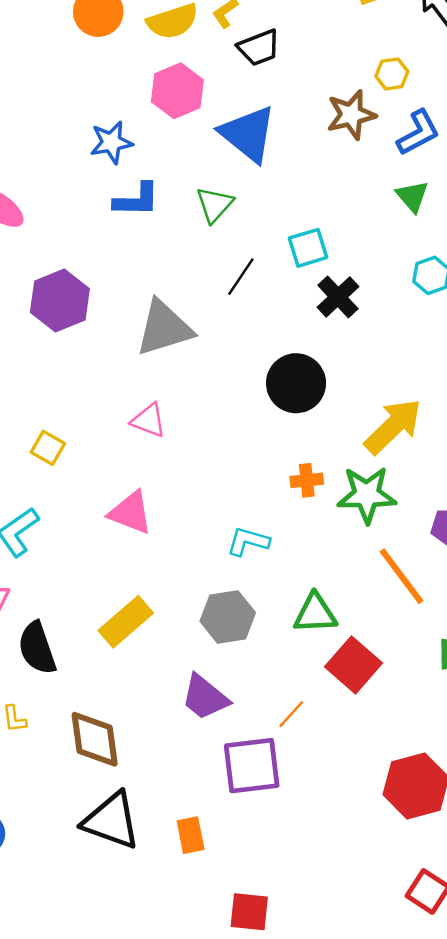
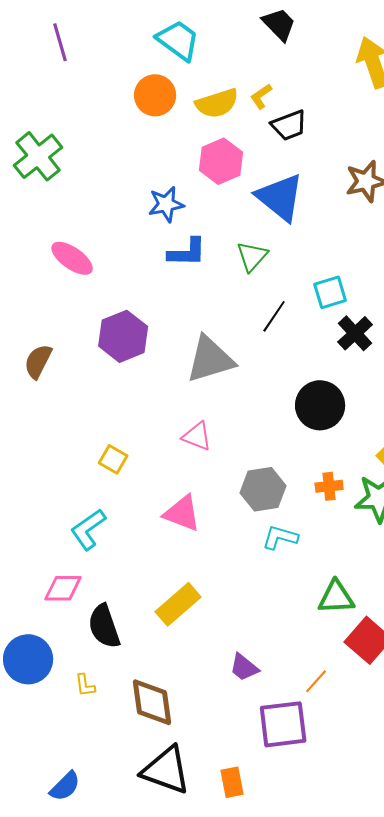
gray hexagon: (228, 617) -> (263, 489), moved
purple trapezoid: (205, 697) -> (244, 667), size x0.7

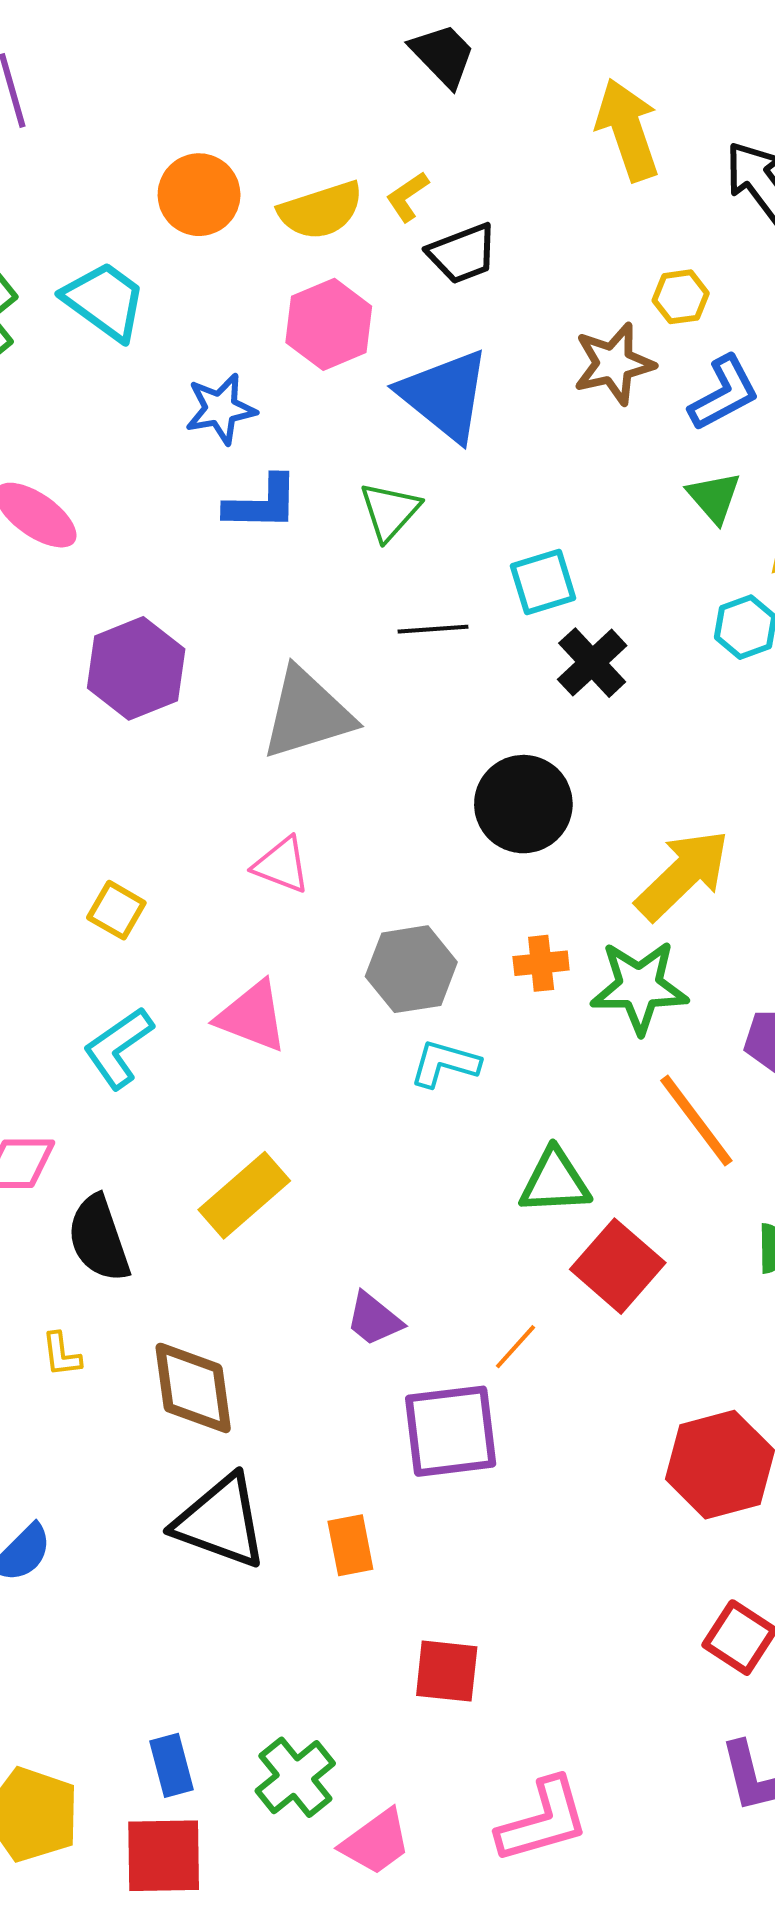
cyan trapezoid: (178, 40) -> (105, 301), moved
black line: (274, 316) -> (433, 629), turned 52
cyan L-shape: (88, 529) -> (118, 1048), moved

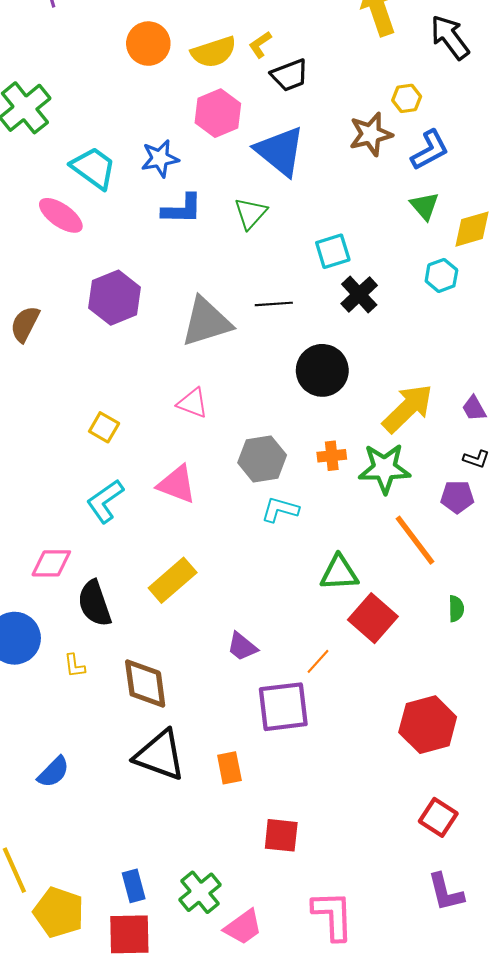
cyan trapezoid: (105, 301) -> (93, 168), moved
black line: (433, 629) -> (274, 304), moved
pink L-shape: (543, 1820) -> (333, 915), turned -76

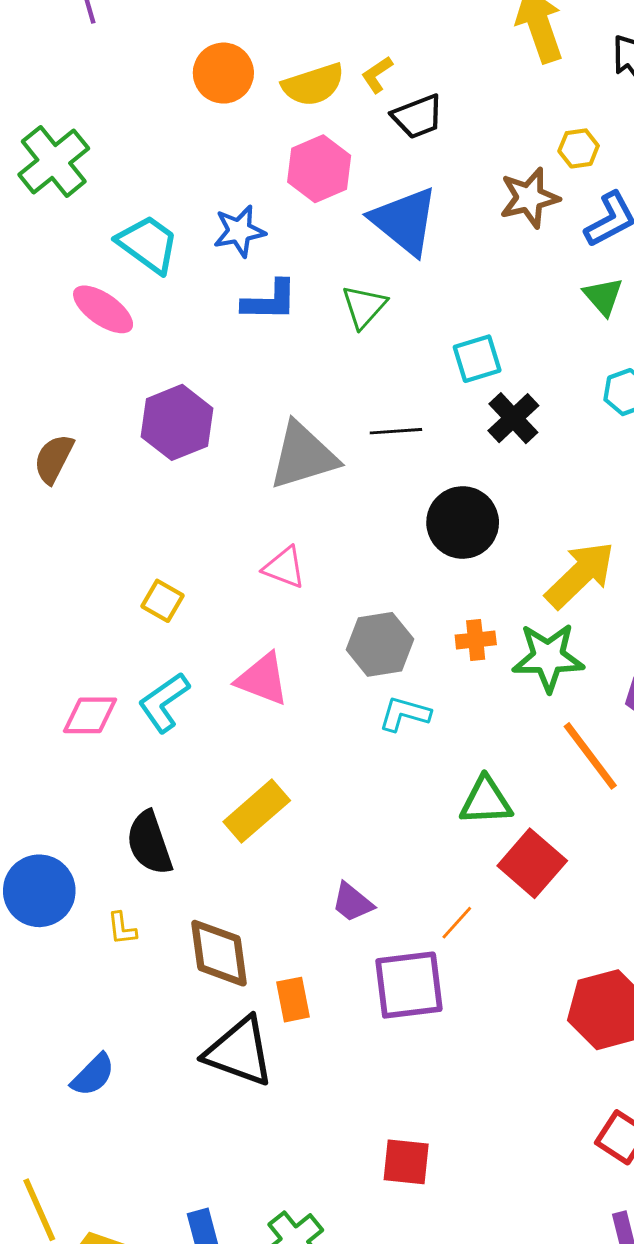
pink diamond: (51, 563) -> (90, 715), moved
orange rectangle: (229, 768) -> (293, 1000), moved

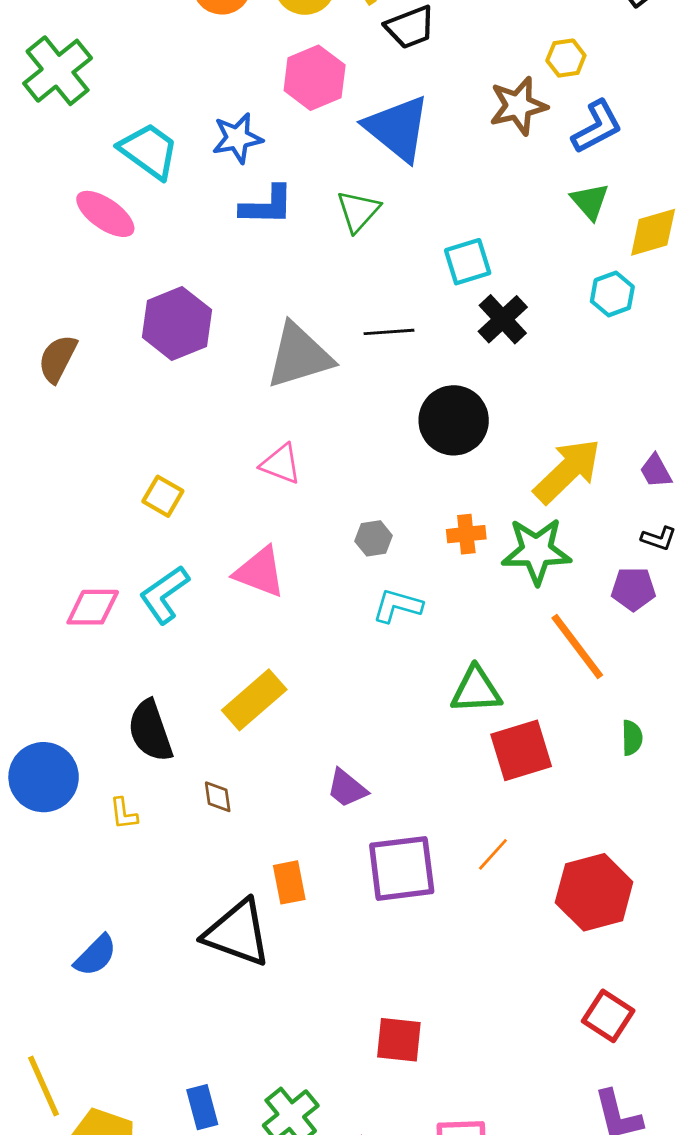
gray hexagon: (380, 644) -> (374, 538), size x0.6
red square: (532, 863) -> (521, 750), turned 32
orange line: (457, 923) -> (493, 854), moved
brown diamond: (219, 953) -> (218, 797), moved, size x0.5

